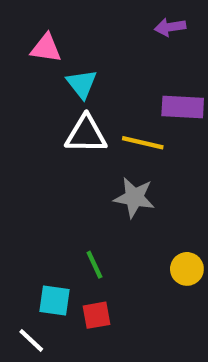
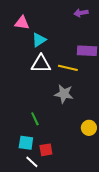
cyan triangle: (82, 84) -> (39, 40), turned 35
green line: (94, 265) -> (35, 119), moved
white line: (31, 340) -> (32, 162), moved

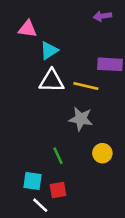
green line: (35, 119) -> (58, 156), moved
yellow circle: (89, 128) -> (102, 153), moved

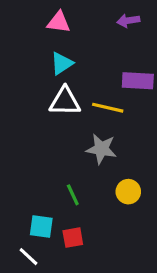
pink triangle: (28, 29) -> (59, 22), moved
white line: (40, 205) -> (29, 257), moved

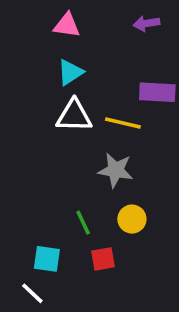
yellow circle: (128, 192) -> (132, 219), moved
red square: (73, 238) -> (103, 259), moved

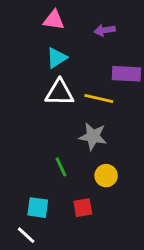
purple arrow: (146, 23) -> (105, 30), moved
green line: (83, 223) -> (61, 167), moved

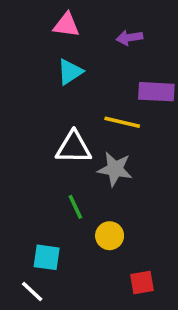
white triangle: (60, 93) -> (74, 147), moved
yellow circle: (106, 176) -> (110, 236), moved
red square: (83, 208) -> (142, 283), moved

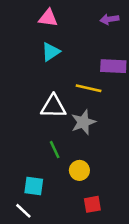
purple arrow: (129, 38) -> (109, 19), moved
gray star: (115, 169) -> (83, 122), turned -30
red square: (142, 283) -> (92, 204), moved

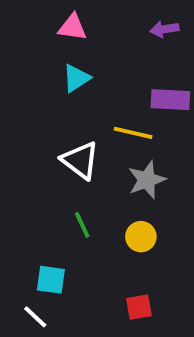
white triangle: (53, 107) -> (80, 160), turned 36
gray star: (83, 122) -> (147, 180), moved
yellow circle: (79, 170) -> (141, 237), moved

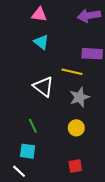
purple arrow: (164, 29) -> (89, 16), size x1.5
cyan triangle: (76, 78) -> (41, 42), turned -49
green line: (82, 225) -> (33, 126), moved

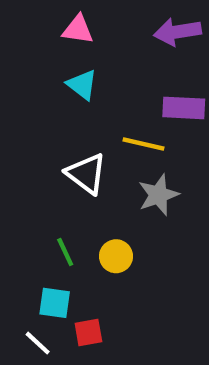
yellow circle: (76, 128) -> (116, 256), moved
red square: (75, 166) -> (88, 332), moved

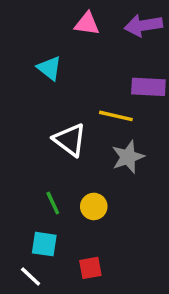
pink triangle: (78, 30) -> (87, 24), moved
cyan triangle: (82, 85) -> (49, 68), moved
red square: (88, 332) -> (90, 268), moved

